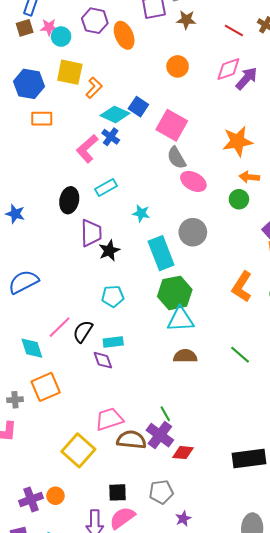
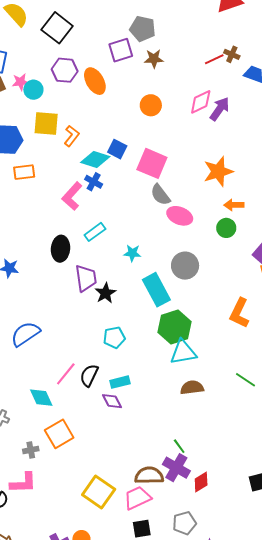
red line: (234, 31) -> (214, 59), moved, turned -48
pink trapezoid: (109, 419) -> (137, 498), moved
red diamond: (183, 453) -> (201, 482), turned -30

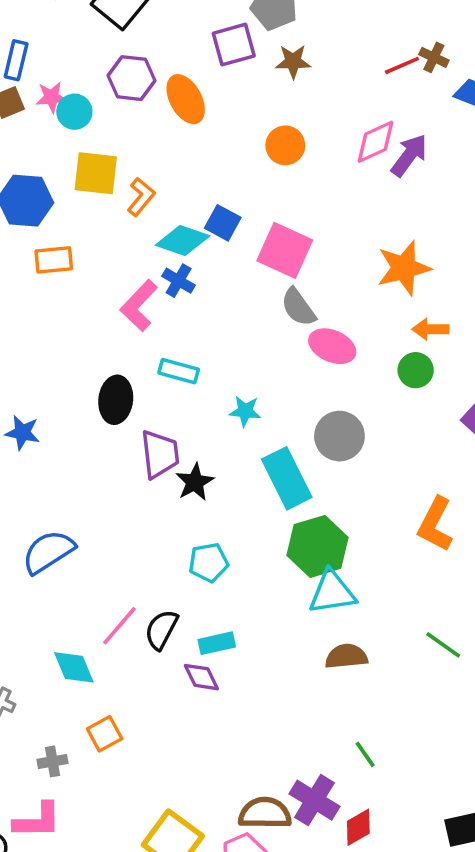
cyan rectangle: (95, 232) -> (179, 371), turned 50
orange square: (59, 434) -> (105, 734), size x0.7
green line: (179, 446) -> (365, 754), moved

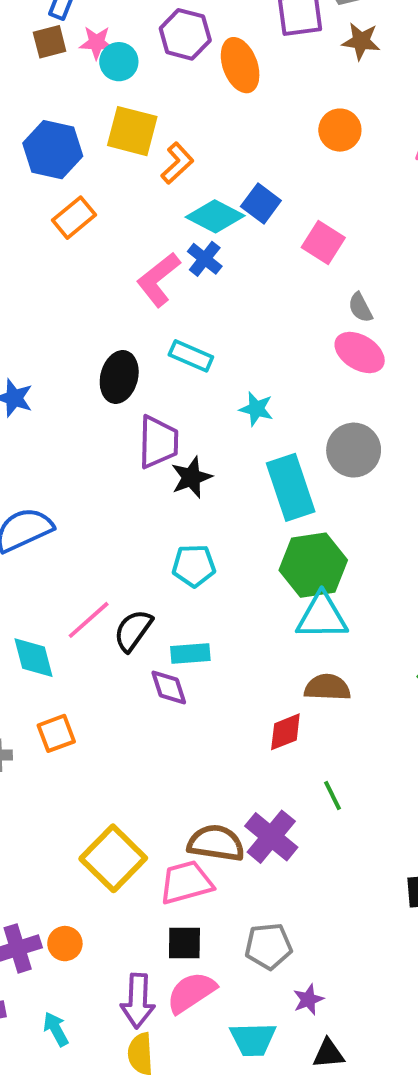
pink square: (285, 250) -> (323, 243), size x0.7
orange rectangle: (54, 260) -> (74, 218), turned -42
gray semicircle: (298, 307) -> (360, 308), moved, size x0.7
red diamond: (358, 827) -> (285, 732), moved

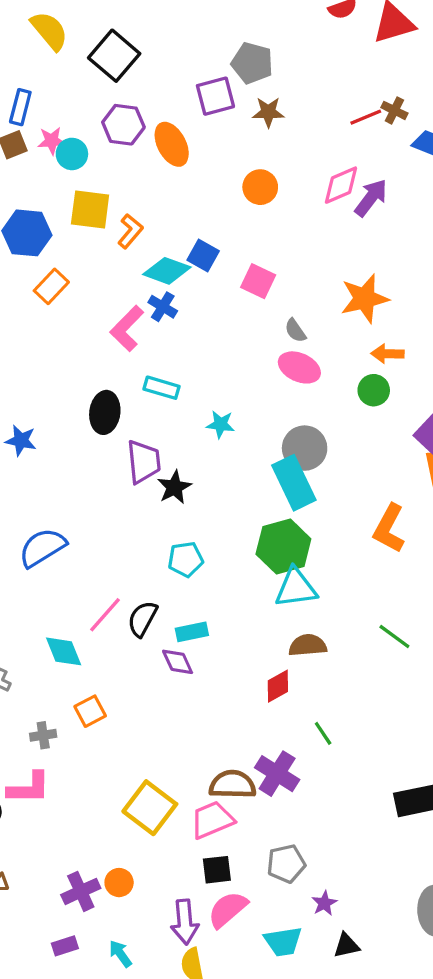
cyan rectangle: (291, 487) -> (294, 483), moved

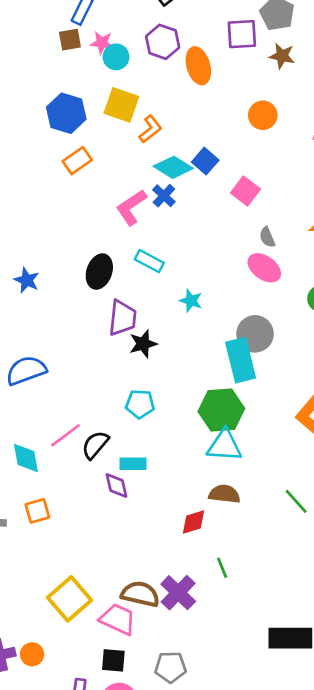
pink trapezoid: (212, 820) -> (118, 619), turned 36

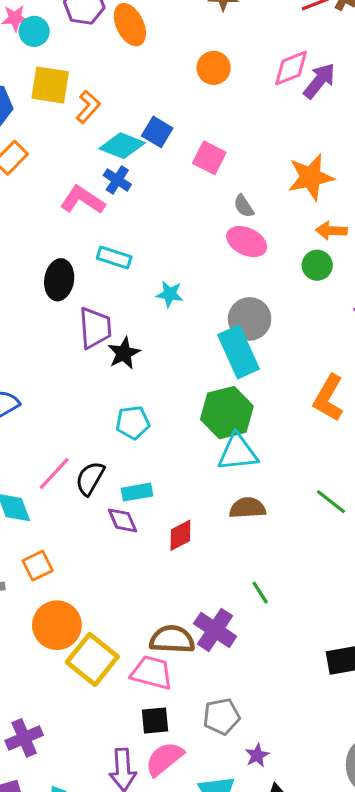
pink L-shape: (131, 207) -> (82, 200), turned 78
red diamond: (194, 522) -> (180, 535), moved
orange circle: (32, 654) -> (57, 625), moved, size x1.8

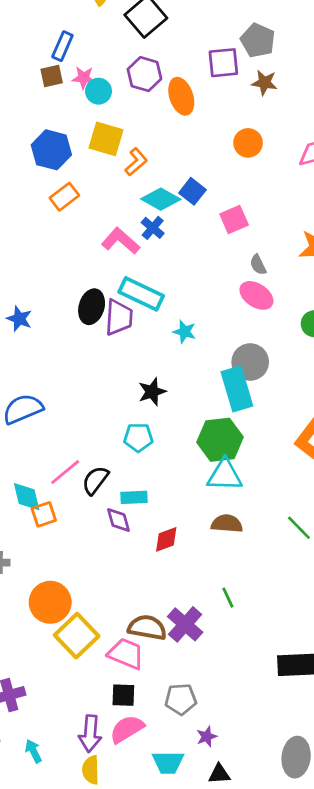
pink square: (209, 158) -> (234, 219), turned 32
cyan rectangle: (114, 258) -> (141, 294), size x1.5
purple trapezoid: (95, 328) -> (119, 317), moved
black star: (124, 353) -> (152, 392), moved
orange square: (38, 566) -> (44, 514), moved

